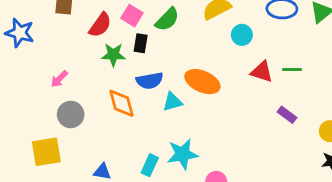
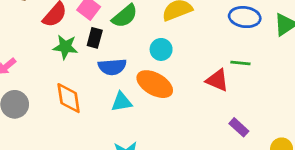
cyan circle: (242, 35) -> (161, 49), moved
green line: (292, 70) -> (240, 63), moved
blue semicircle: (150, 81) -> (112, 67), moved

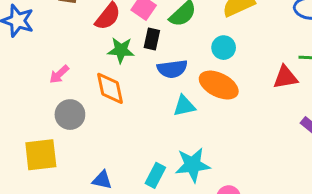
red triangle: (217, 80) -> (285, 77), turned -30
orange diamond: (69, 98) -> (110, 88), moved

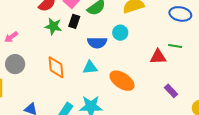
blue semicircle: (172, 69) -> (97, 42), moved
orange ellipse: (219, 85) -> (122, 81), moved
orange diamond: (110, 88) -> (56, 67), moved

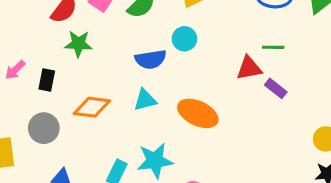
black rectangle: (74, 21) -> (47, 80), moved
gray circle: (15, 64) -> (44, 128), moved
orange diamond: (56, 67) -> (92, 107), turned -70
purple rectangle: (171, 91) -> (276, 88), moved

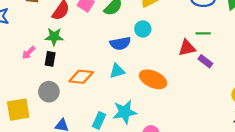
green star: (78, 44) -> (54, 37), moved

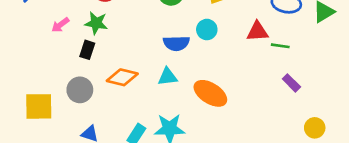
red triangle: (187, 48) -> (257, 31), moved
pink arrow: (29, 53) -> (60, 25), moved
purple rectangle: (205, 61) -> (291, 83), moved

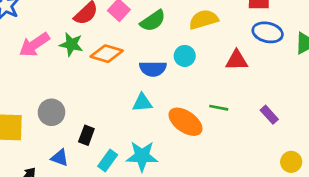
pink arrow: (60, 25) -> (34, 45), size x1.6
green line: (280, 46) -> (219, 108), moved
black rectangle: (87, 50) -> (86, 135), moved
orange diamond: (122, 77) -> (107, 54), moved

